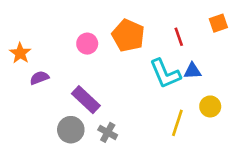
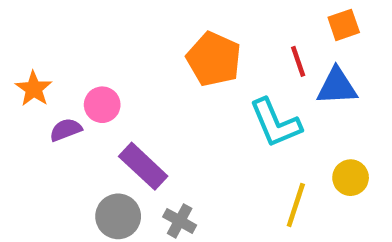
orange square: (218, 23) -> (344, 25), moved
pink circle: (87, 44) -> (102, 105), moved
blue triangle: (192, 71) -> (337, 86), moved, size x1.4

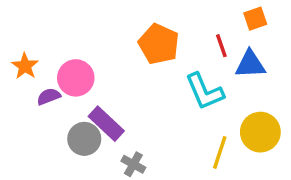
pink circle: (102, 105) -> (76, 78), size x1.4
yellow circle: (351, 178) -> (260, 132), size x1.5
gray circle: (118, 216) -> (84, 139), moved

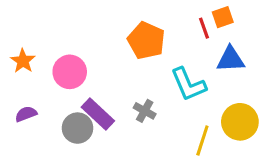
orange square: (255, 19) -> (223, 17), moved
red line: (221, 46) -> (204, 28), moved
purple semicircle: (49, 97) -> (26, 114), moved
gray cross: (133, 164) -> (145, 111), moved

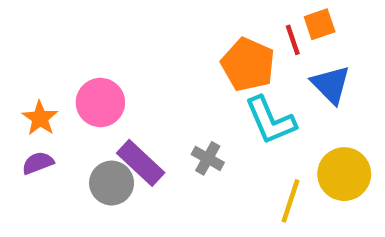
orange pentagon: (146, 41) -> (248, 64), moved
blue triangle: (231, 59) -> (331, 85), turned 48
orange star: (23, 61) -> (40, 118), moved

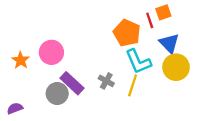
purple semicircle: (38, 163) -> (15, 108), moved
yellow circle: (344, 174) -> (176, 67), moved
yellow line: (291, 201) -> (133, 85), moved

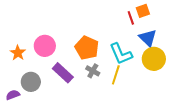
orange pentagon: (127, 33) -> (87, 48), moved
gray circle: (57, 93) -> (31, 82), moved

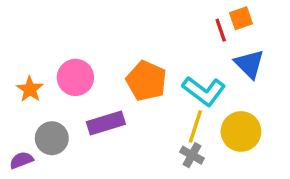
cyan L-shape: (121, 54) -> (204, 91), turned -30
yellow circle: (154, 59) -> (241, 131), moved
gray cross: (93, 71) -> (192, 155), moved
purple rectangle: (63, 73) -> (106, 123), turned -60

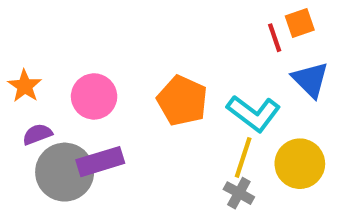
orange star: (30, 89) -> (25, 86), moved
purple rectangle: (106, 123) -> (100, 162), moved
gray circle: (52, 138) -> (65, 172), size x1.4
purple semicircle: (21, 160) -> (37, 134), moved

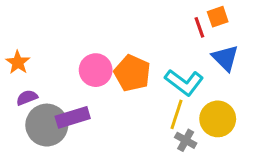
pink circle: (94, 96) -> (96, 70), moved
gray cross: (239, 193) -> (186, 140), moved

